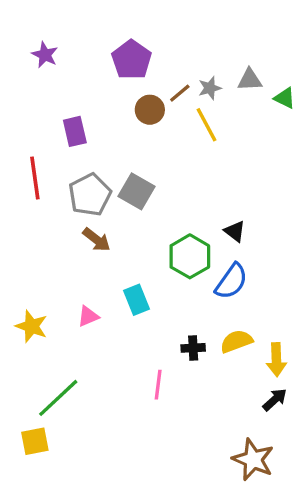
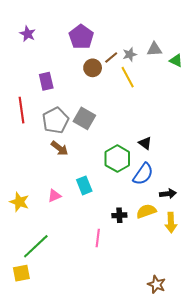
black arrow: (275, 400) -> (168, 194), moved, turned 35
brown star: (253, 460) -> (157, 284), size x0.7

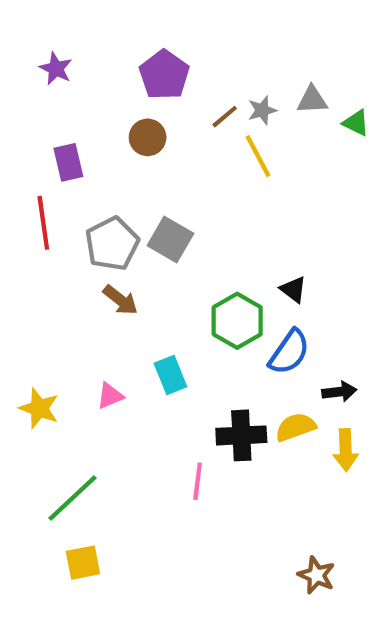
brown circle: (93, 68) -> (148, 137), moved
purple rectangle: (46, 81) -> (68, 162), moved
black cross: (119, 215) -> (241, 435), size x1.6
yellow square: (21, 273) -> (83, 563), moved

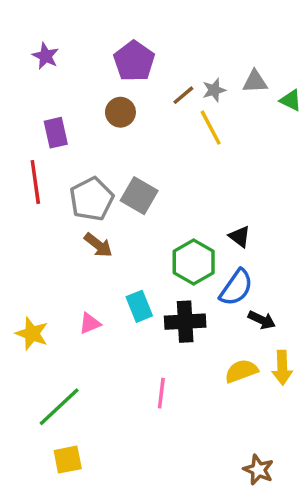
black arrow: (339, 392) -> (262, 320), moved, turned 32
yellow semicircle: (296, 427) -> (241, 371), moved
black cross: (241, 435) -> (185, 322), moved

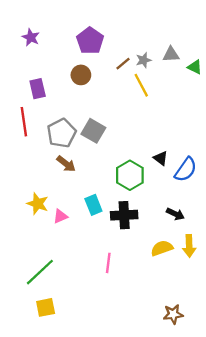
blue semicircle: (236, 288) -> (186, 170), moved
yellow star: (32, 334) -> (38, 204), moved
brown star: (258, 470) -> (173, 314), turned -30

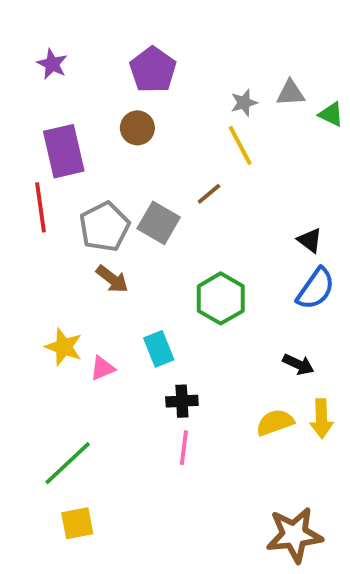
brown line: (123, 64) -> (209, 194), moved
purple rectangle: (38, 89) -> (64, 151), size x1.5
black triangle: (161, 158) -> (310, 240), moved
black cross: (124, 215) -> (182, 401), moved, size x0.7
brown star: (173, 314) -> (294, 535), size x1.6

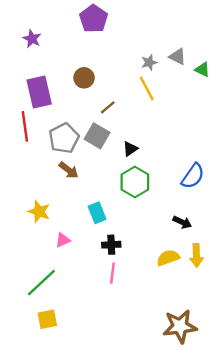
purple pentagon: (153, 70) -> (93, 19), moved
gray triangle: (290, 93) -> (178, 57), turned 30
brown line: (209, 194) -> (108, 107), moved
black triangle: (310, 240) -> (130, 149), moved, turned 49
pink triangle: (103, 368) -> (63, 240), moved

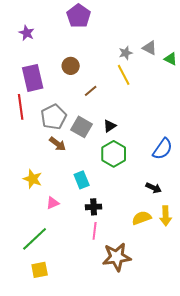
gray square: (97, 136) -> (82, 127), moved
brown star: (180, 326) -> (117, 257), moved

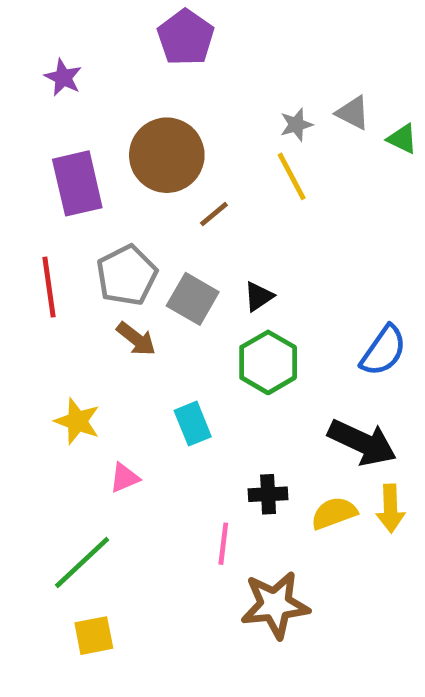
brown circle: (71, 66) -> (167, 155), size x1.8
red line: (21, 107) -> (49, 287), moved
black arrow: (154, 188) -> (362, 442), size x1.8
black cross: (94, 207) -> (268, 494), moved

